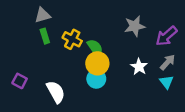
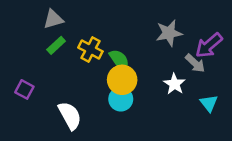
green rectangle: (45, 36) -> (56, 45), turned 64
gray arrow: (168, 62) -> (195, 63), moved, turned 91
purple square: (20, 81) -> (24, 89), moved

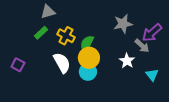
gray triangle: (53, 19) -> (48, 12), moved
green semicircle: (119, 61) -> (87, 44), turned -120
white semicircle: (70, 116) -> (62, 63), moved

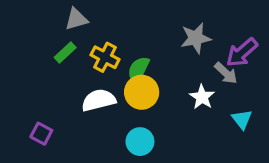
white semicircle: (62, 63) -> (99, 100), turned -75
purple square: (18, 65) -> (41, 134), moved
cyan circle: (88, 72) -> (140, 142), moved

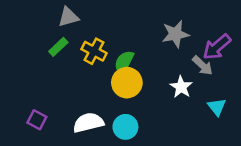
white semicircle: (99, 100) -> (88, 123), moved

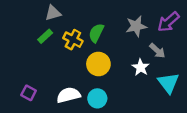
purple arrow: (217, 47) -> (168, 22), moved
green semicircle: (124, 63) -> (96, 33), moved
cyan triangle: (217, 107) -> (168, 83), size x1.5

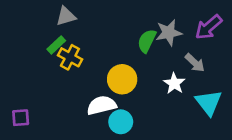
green semicircle: (96, 33) -> (147, 41), moved
yellow cross: (73, 40) -> (70, 57), moved
purple square: (29, 93) -> (21, 118), moved, turned -32
white semicircle: (68, 95) -> (102, 105), moved

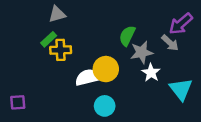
gray star: (169, 33) -> (142, 52), moved
yellow cross: (70, 57) -> (61, 50), turned -30
gray arrow: (195, 63) -> (170, 43), moved
white semicircle: (102, 105) -> (88, 77), moved

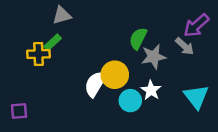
yellow cross: (61, 50) -> (38, 54), moved
white star: (151, 73) -> (151, 90), moved
white semicircle: (88, 77) -> (95, 84), turned -45
cyan circle: (105, 106) -> (130, 101), moved

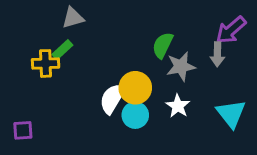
gray arrow: (185, 46) -> (217, 54), turned 48
cyan circle: (130, 101) -> (135, 115), moved

